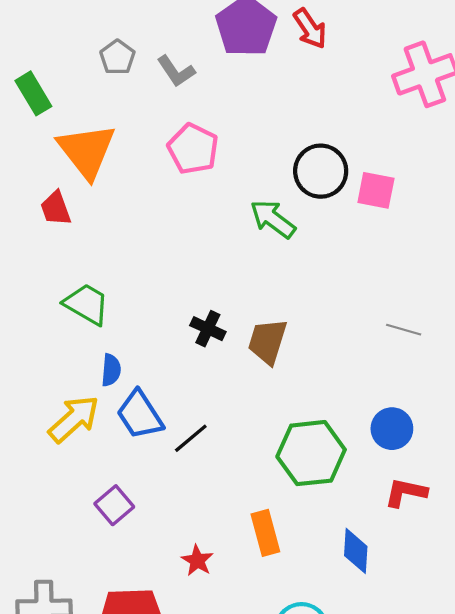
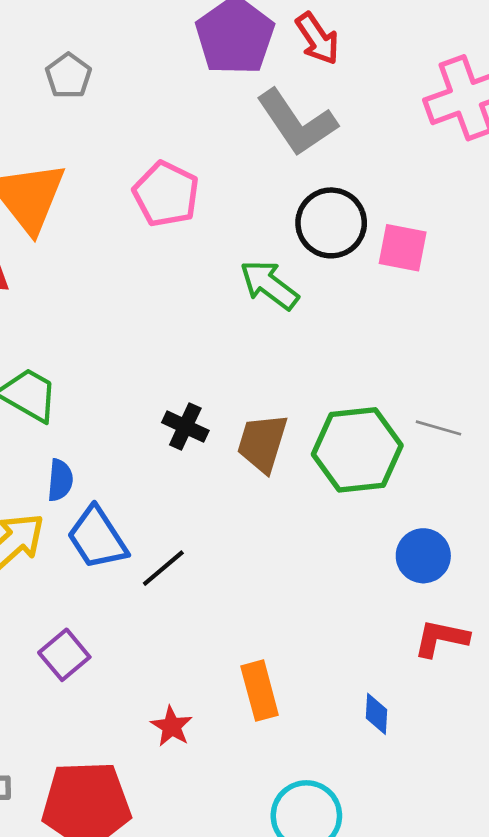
gray L-shape: (176, 71) -> (297, 123), moved, size x1.6
green hexagon: (311, 453) -> (357, 450), moved
blue diamond: (356, 551) -> (377, 714), size x0.7

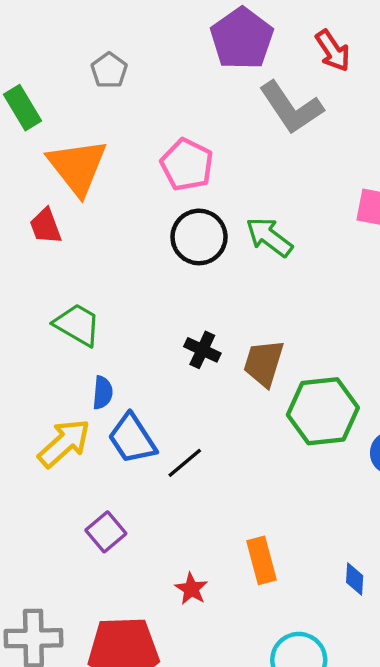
red arrow: (317, 39) -> (333, 51), moved
black circle: (331, 223) -> (199, 237), moved
green hexagon: (357, 450) -> (323, 411), moved

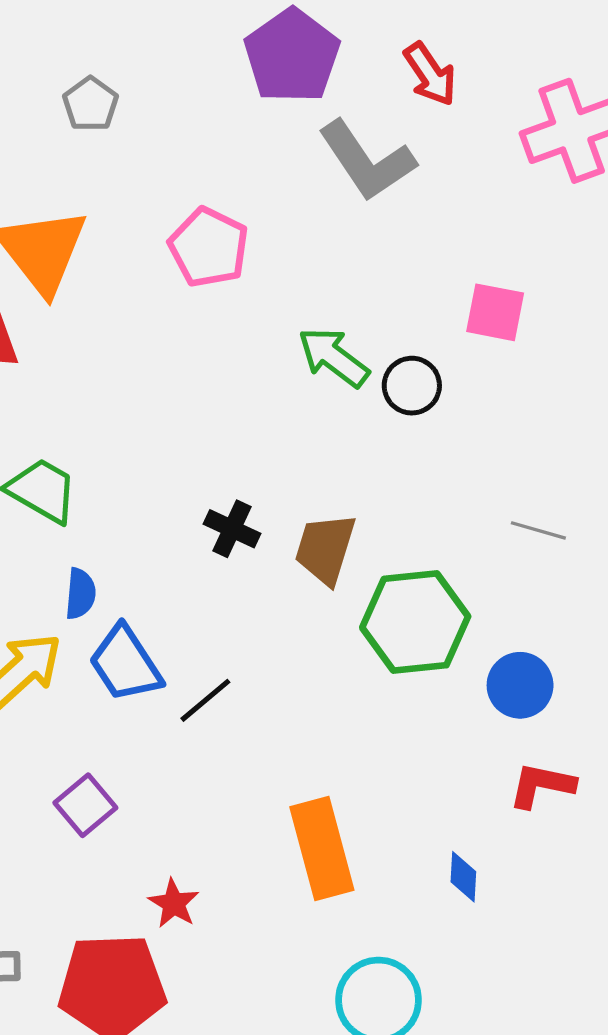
black circle: (199, 237) -> (412, 386), moved, size x0.7
orange rectangle: (261, 560) -> (322, 848), size x1.4
red star: (191, 589) -> (174, 903), moved

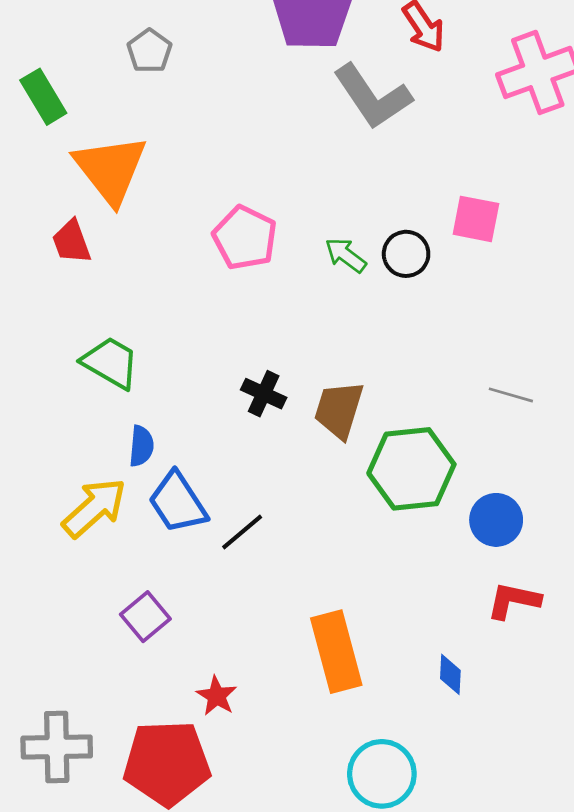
pink pentagon: (209, 247) -> (245, 238), moved
green arrow: (334, 357) -> (346, 255), size x0.7
black circle: (412, 386) -> (406, 254), moved

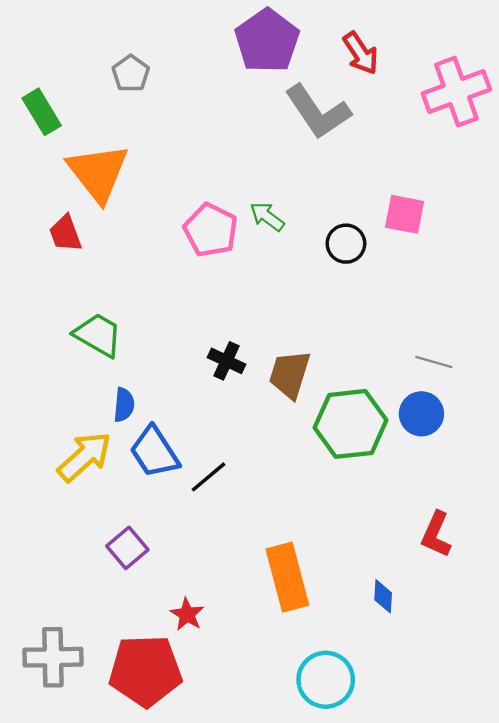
green arrow: (346, 255) -> (267, 217), moved
blue circle: (496, 520) -> (421, 414), moved
red L-shape: (514, 601) -> (436, 534), turned -78

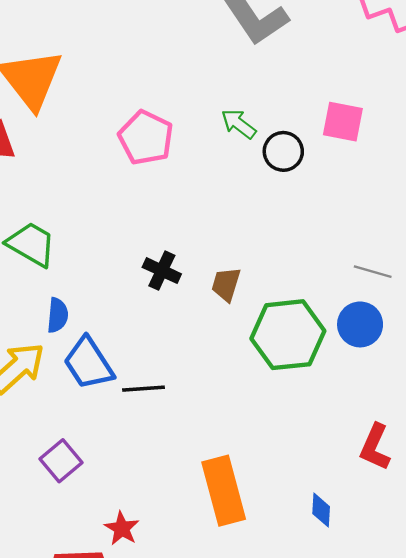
green arrow: (267, 217) -> (239, 124), moved
brown trapezoid: (290, 374) -> (226, 284), size x0.7
black line: (208, 477) -> (144, 389), turned 36

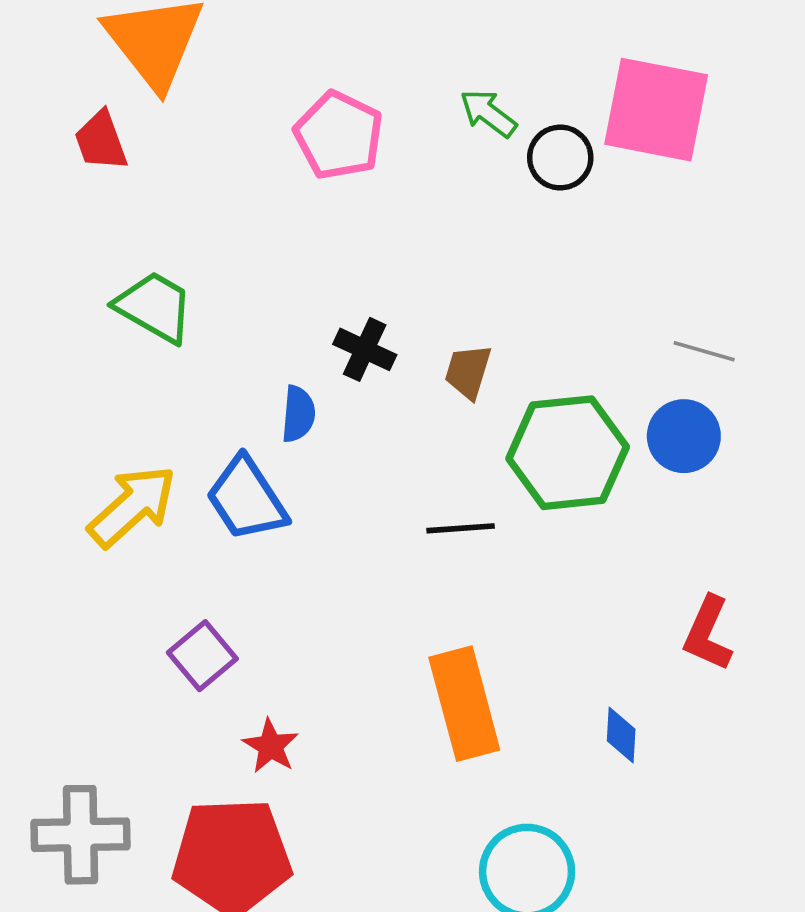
pink square: (343, 122) -> (656, 110), size x1.6
blue semicircle: (58, 315) -> (298, 414), moved
black line: (144, 389) -> (461, 528), moved
red star: (122, 528) -> (271, 746), moved

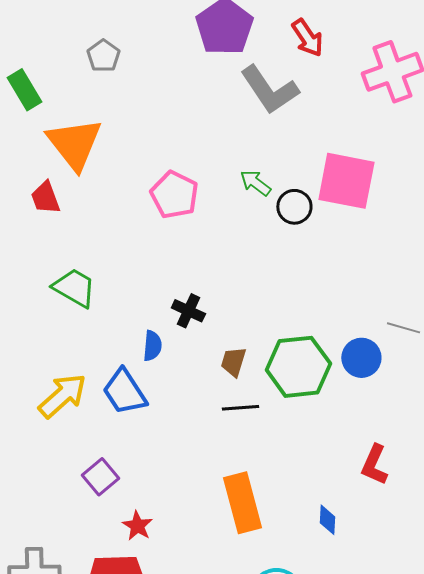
gray line: (704, 351) -> (403, 328), moved
brown trapezoid: (468, 372) -> (233, 362), moved

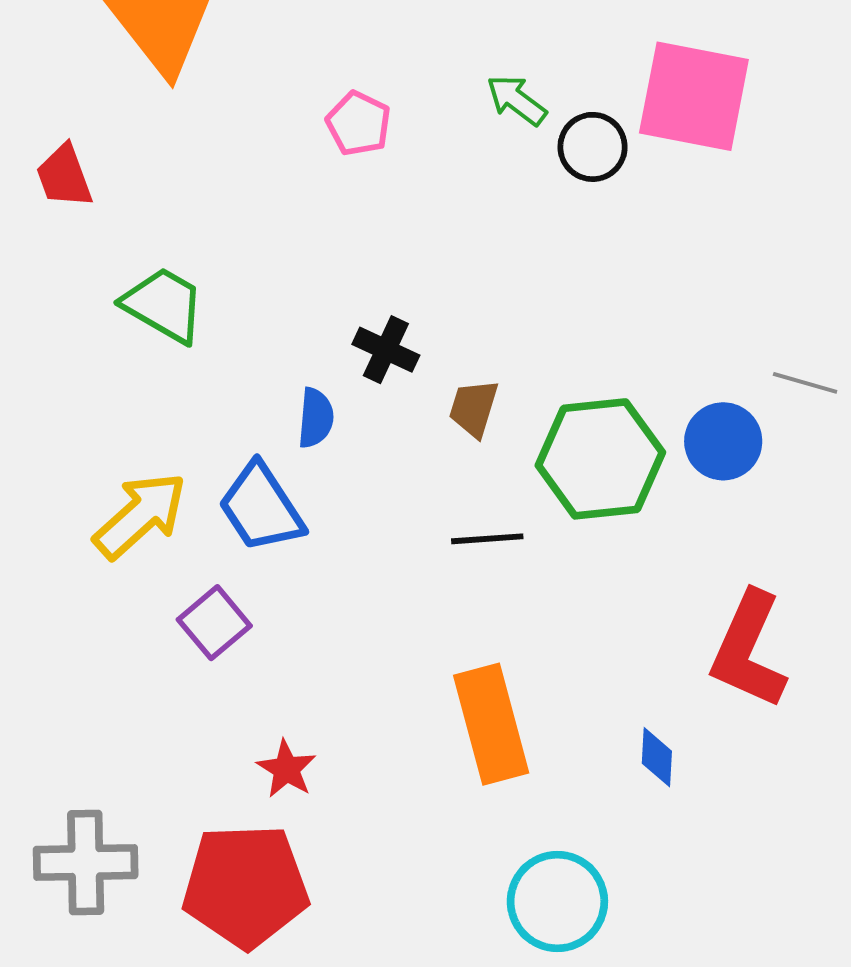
pink pentagon: (174, 195) -> (359, 124), size x0.7
red trapezoid: (45, 198) -> (64, 176), moved
brown trapezoid: (233, 362) -> (474, 408), moved
red L-shape: (374, 465) -> (749, 650), size x1.5
purple square: (100, 477) -> (214, 623), moved

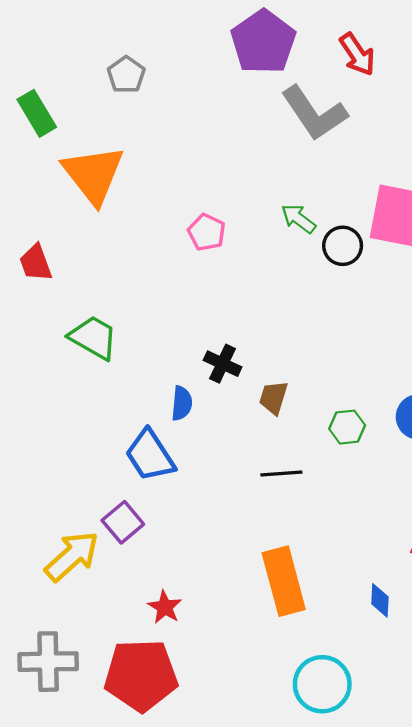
green hexagon: (600, 459) -> (347, 427), size x0.5
yellow arrow: (140, 515) -> (72, 556), moved

